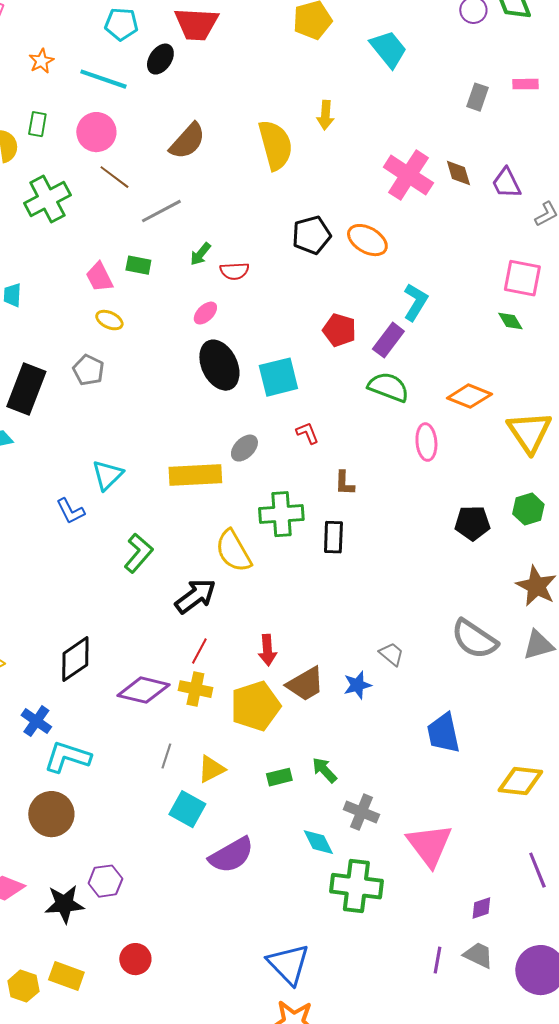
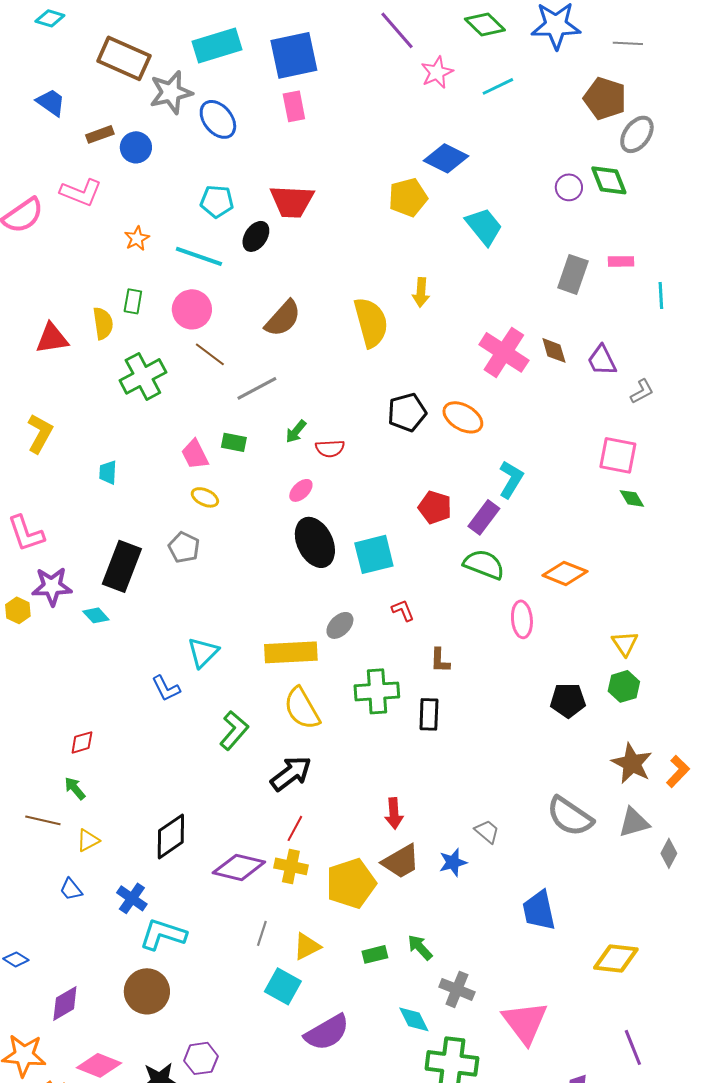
gray rectangle: (477, 97) -> (573, 274), size x1.4
green diamond: (510, 321) -> (632, 498), moved
yellow triangle: (529, 432) -> (625, 643), moved, size x0.6
yellow semicircle: (233, 551) -> (302, 708), moved
red arrow: (267, 650) -> (394, 813), moved

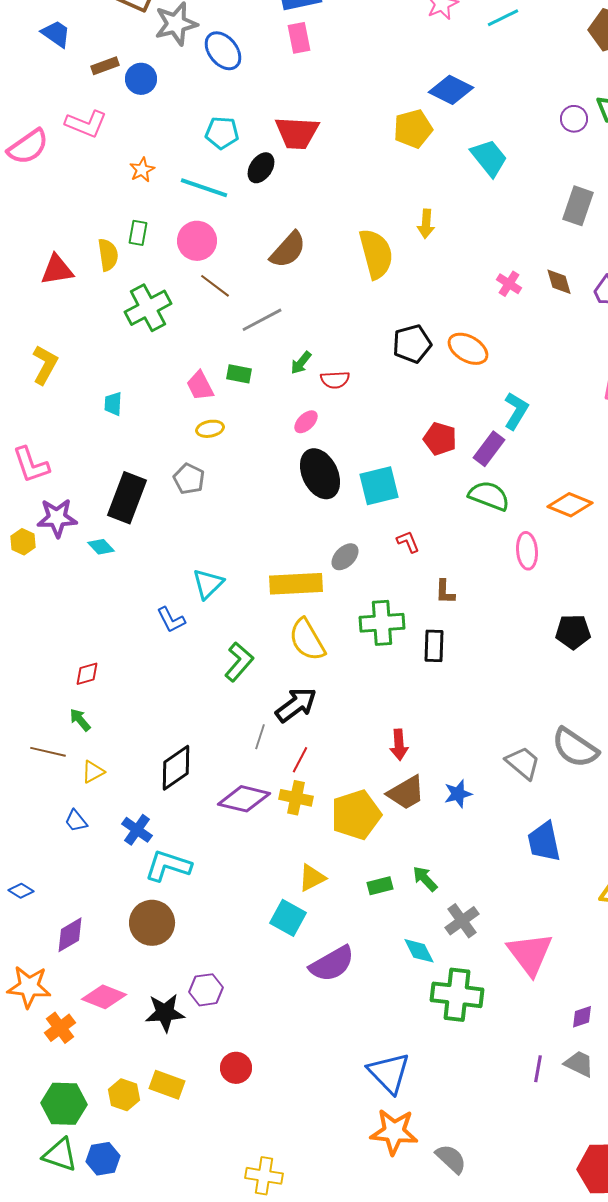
pink cross: (504, 352) -> (509, 284), size x0.5
yellow ellipse: (205, 497) -> (210, 429), turned -36
gray trapezoid: (487, 831) -> (523, 763), moved, size x1.4
gray line: (262, 933) -> (260, 737), moved
gray cross: (457, 989) -> (462, 921), turned 32

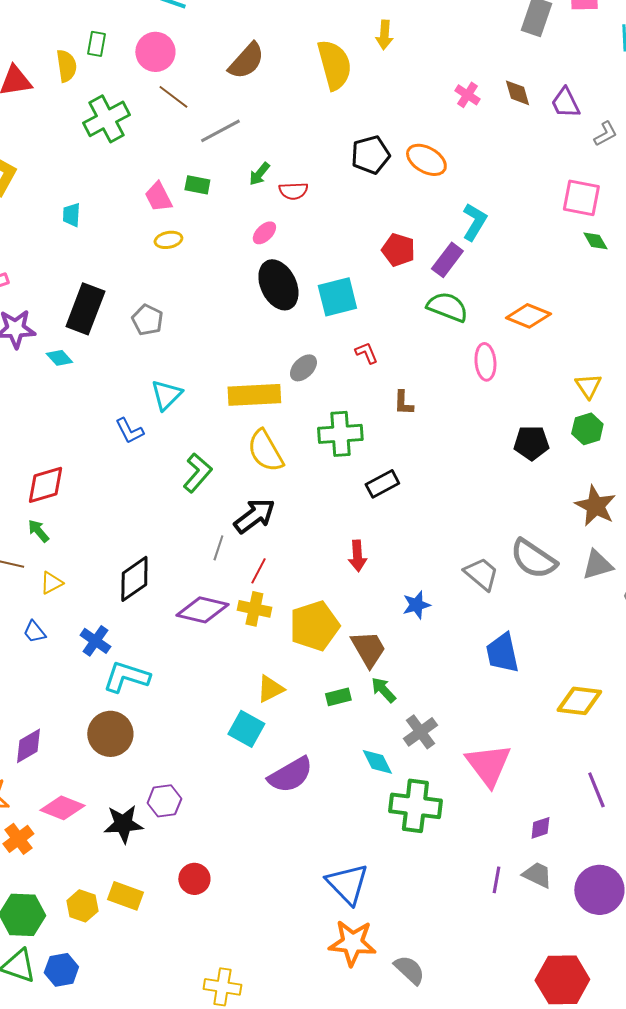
gray pentagon: (189, 479) -> (147, 320), moved
black rectangle: (434, 646) -> (382, 484), moved, turned 60
red diamond: (87, 674) -> (45, 485), size x1.6
brown trapezoid: (406, 793) -> (368, 649), moved, turned -90

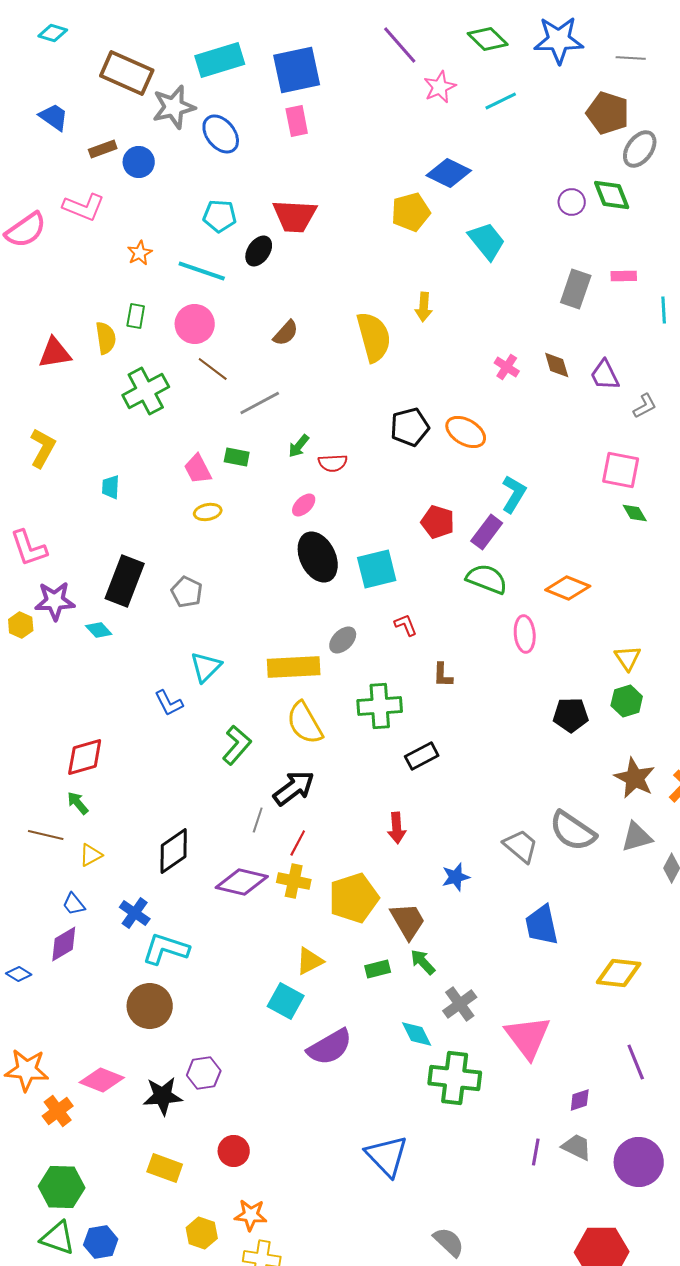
brown semicircle: (246, 61) -> (286, 333), size x0.7
purple diamond: (28, 746) -> (64, 944), moved
yellow hexagon: (82, 906) -> (202, 1233), moved
orange star: (352, 943) -> (251, 1215), moved, size x0.7

